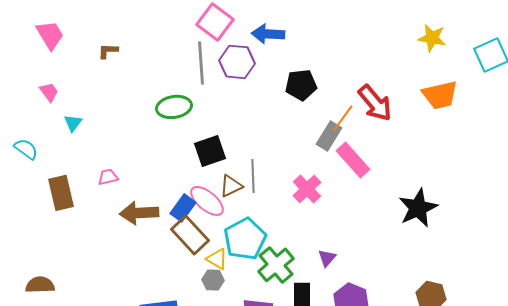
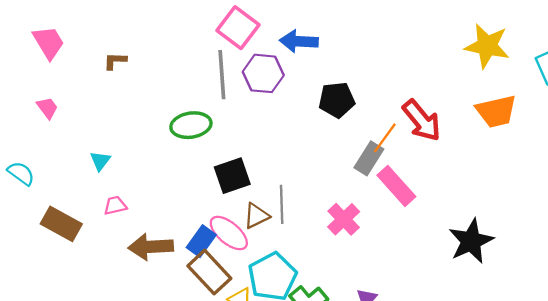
yellow star: (432, 38) -> (487, 46), size x1.4
cyan triangle: (73, 123) -> (100, 161), moved
brown rectangle: (61, 193) -> (61, 224), turned -48

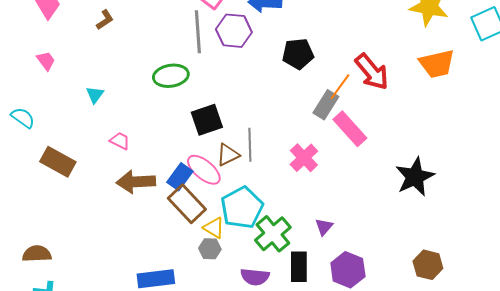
brown L-shape: (115, 61) -> (105, 20), turned 145
cyan triangle: (100, 161) -> (95, 95), moved
pink trapezoid: (115, 205) -> (120, 141), moved, turned 40

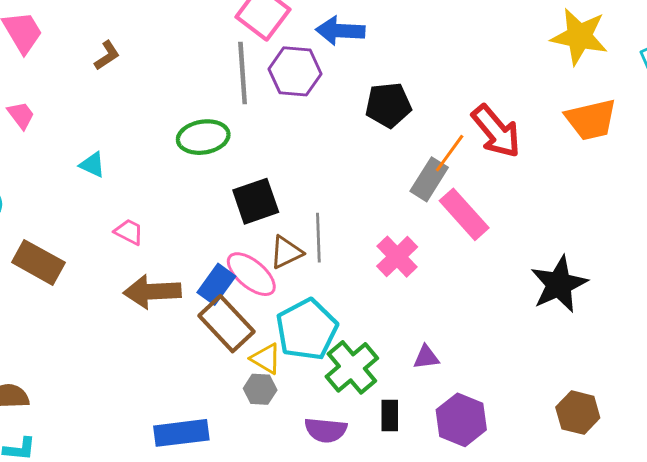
cyan triangle: (95, 95) -> (92, 165), turned -42
purple triangle: (324, 227) -> (426, 357), turned 42
black rectangle: (299, 267) -> (390, 415), size x0.7

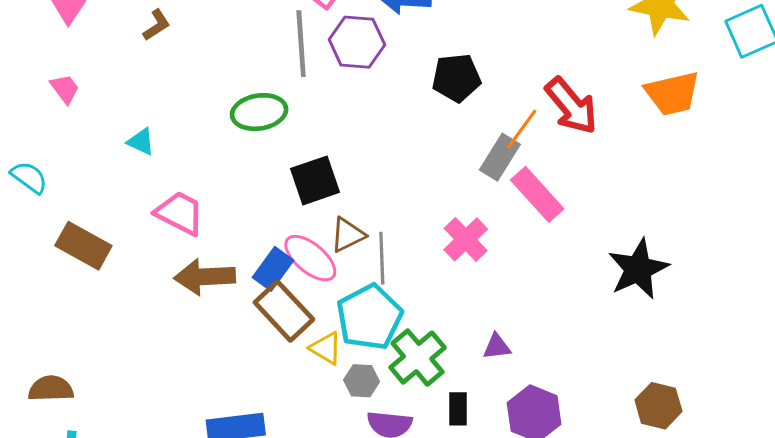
pink trapezoid: (129, 232) -> (180, 213), size x1.6
gray line: (318, 238) -> (382, 258), moved
gray hexagon: (260, 389) -> (362, 381), moved

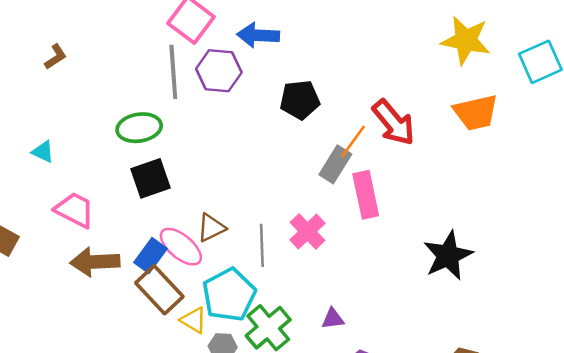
black square: (315, 180) -> (150, 178), moved
pink rectangle: (537, 194) -> (366, 195), turned 30
gray line: (382, 258) -> (262, 245), moved

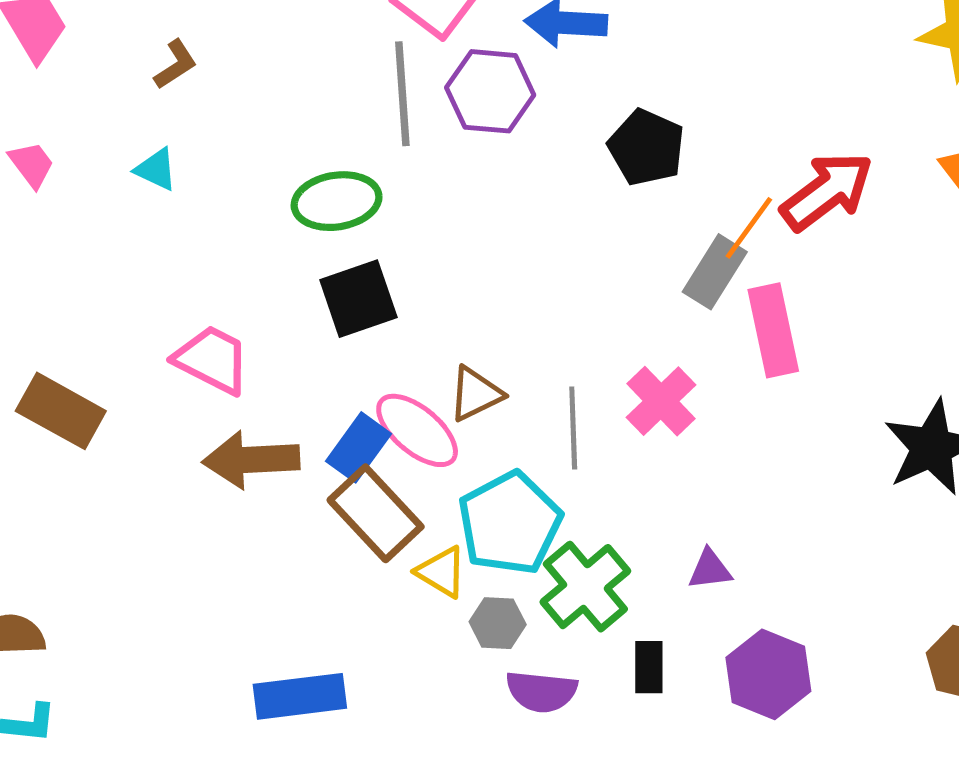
black pentagon: (300, 100) -> (646, 147), turned 30
red arrow: (394, 123) -> (827, 191), turned -87
cyan triangle: (43, 152) -> (156, 169), moved

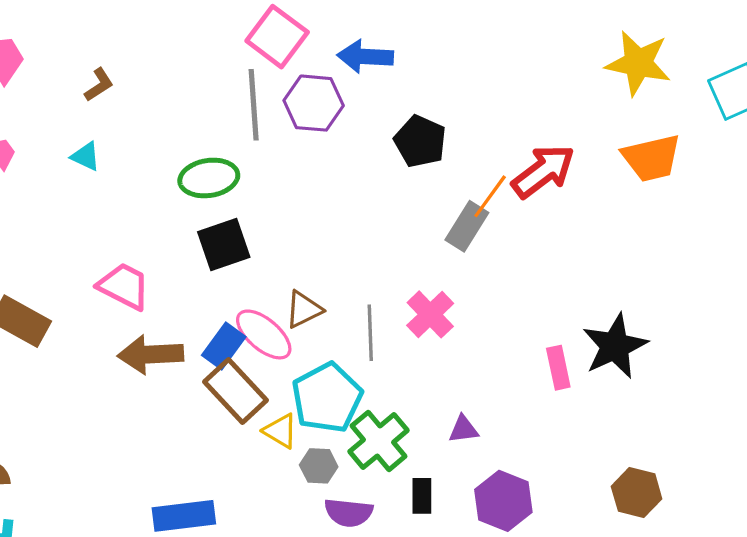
pink rectangle: (773, 330) -> (558, 368), moved, size x0.7

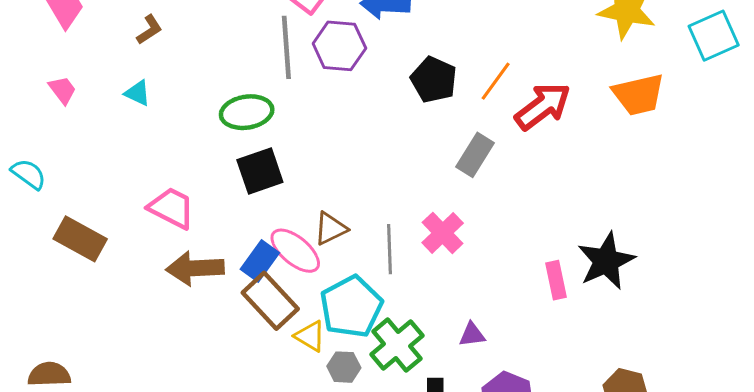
orange line: (490, 196) -> (496, 81), moved

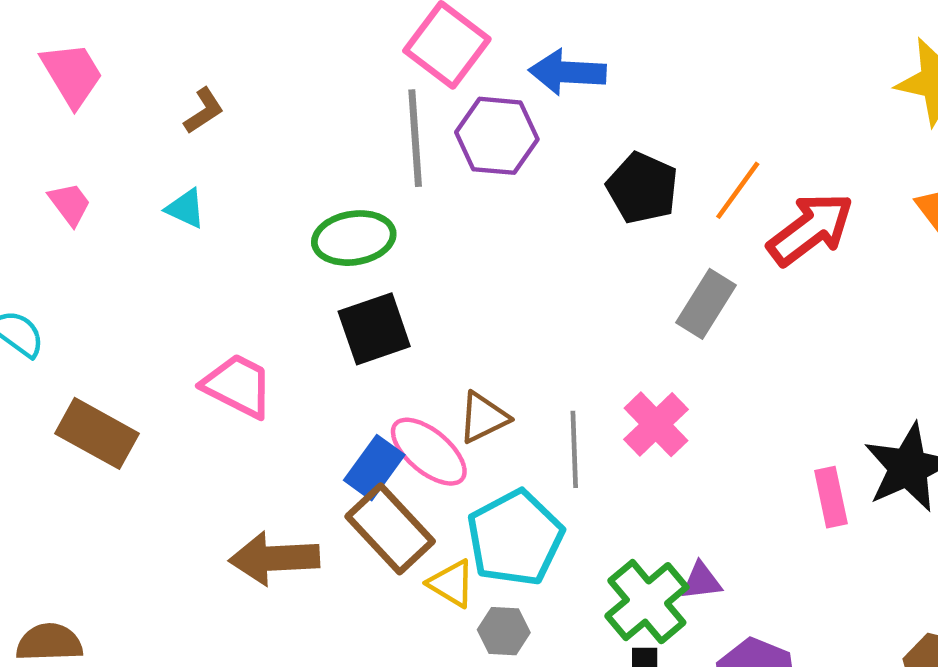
brown arrow: (195, 268) -> (274, 558), moved
green cross: (397, 345) -> (647, 602), moved

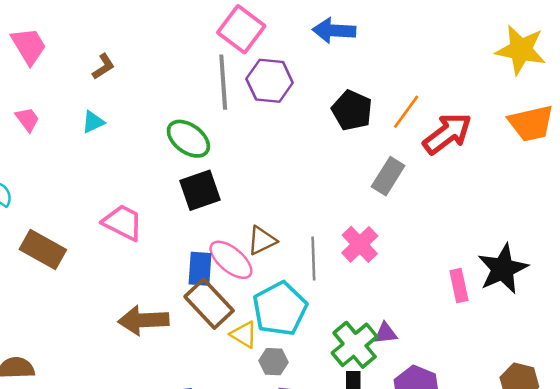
blue arrow: (567, 72) -> (334, 31), moved
cyan triangle: (186, 208) -> (93, 122), turned -50
green ellipse: (354, 238) -> (188, 139), turned 45
blue rectangle: (374, 468) -> (200, 269), turned -32

